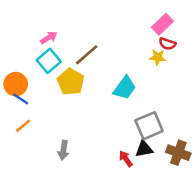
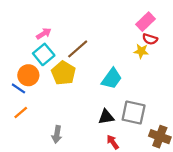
orange circle: (16, 84) -> (28, 75), moved
gray square: (149, 126) -> (134, 112), turned 35
black triangle: (144, 149) -> (106, 117), moved

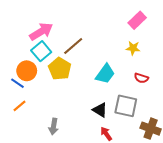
pink arrow: (44, 34) -> (41, 32), size x1.6
red semicircle: (150, 39) -> (141, 78), moved
black triangle: (106, 117) -> (100, 110), turned 42

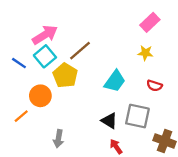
orange circle: (27, 71) -> (40, 96), moved
blue line: (17, 83) -> (19, 63), moved

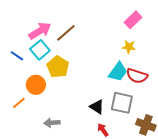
brown line: (80, 51) -> (66, 33), moved
cyan trapezoid: (115, 81) -> (118, 72), moved
red semicircle: (154, 86) -> (137, 76), size x1.5
gray arrow: (58, 139) -> (52, 123), turned 77

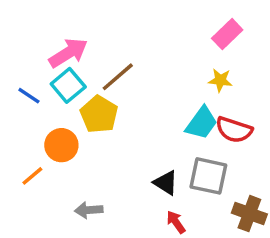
brown line: (66, 33) -> (118, 77), moved

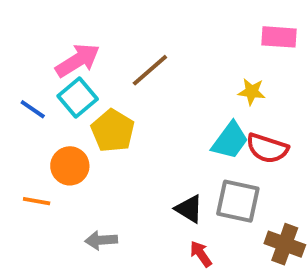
pink rectangle: (227, 34) -> (279, 37), moved, turned 48
brown line: (118, 77) -> (150, 70), moved
orange line: (32, 176) -> (37, 201), turned 50

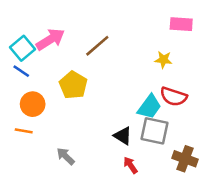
cyan square: (78, 98) -> (22, 48), moved
cyan trapezoid: (230, 141) -> (149, 107), moved
orange circle: (70, 166) -> (33, 104), moved
gray arrow: (101, 240) -> (66, 156), turned 48

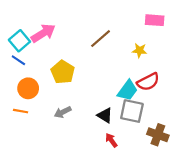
brown line: (97, 46) -> (101, 39), moved
red semicircle: (174, 97) -> (148, 82), turned -45
gray arrow: (66, 156) -> (63, 112), moved, turned -70

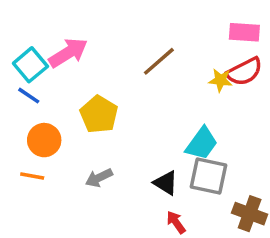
red semicircle: (148, 82) -> (244, 72), moved

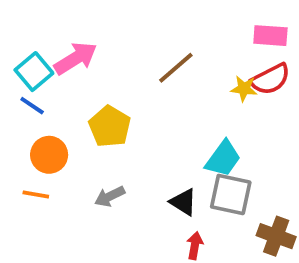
red arrow: (176, 222) -> (195, 246), turned 45

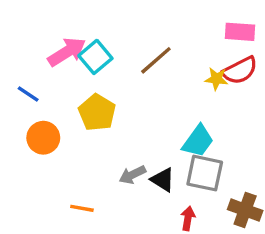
cyan square: (34, 72) -> (95, 57), moved
orange line: (36, 195) -> (82, 208), moved
gray arrow: (110, 196) -> (132, 175), moved
red arrow: (195, 246) -> (188, 218), moved

